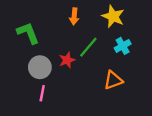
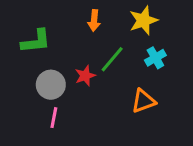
yellow star: (113, 16) -> (143, 20), turned 30
green L-shape: (28, 33) -> (36, 41), turned 105

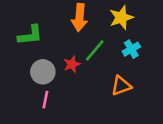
orange arrow: (94, 20) -> (80, 18), size x1.5

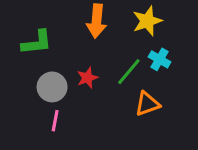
cyan cross: (131, 49) -> (160, 59), turned -30
green line: (95, 50) -> (129, 72), moved

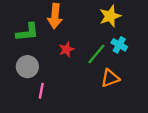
orange arrow: (97, 21) -> (55, 16), moved
red star: (87, 78) -> (66, 49), moved
gray circle: (52, 87) -> (27, 67), moved

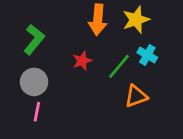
orange arrow: (55, 16) -> (98, 20), moved
green L-shape: (27, 32) -> (34, 39), turned -45
pink line: (41, 91) -> (37, 112), moved

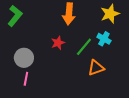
yellow star: (136, 20) -> (110, 14), moved
green L-shape: (34, 39) -> (15, 16), moved

